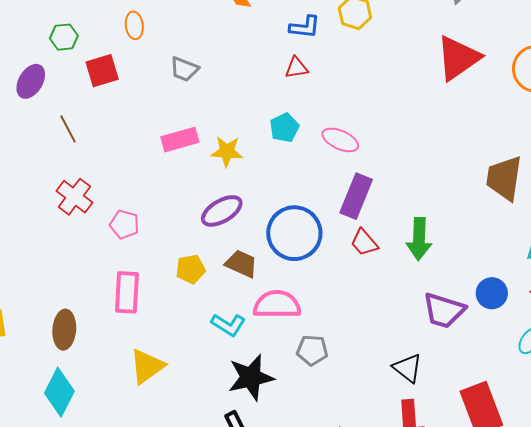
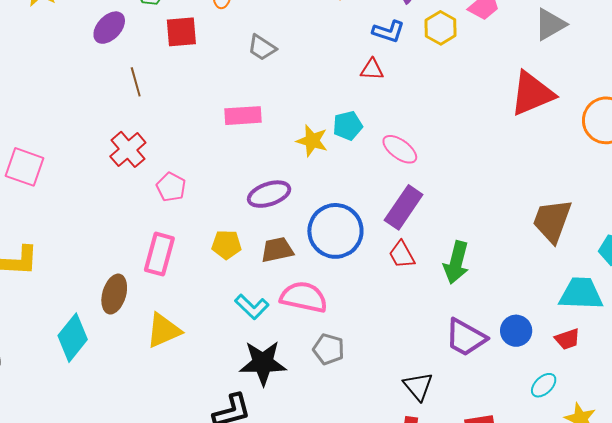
yellow star: (227, 151) -> (312, 141), moved
brown trapezoid: (241, 264) -> (277, 250), turned -48
brown ellipse: (64, 330) -> (114, 294), moved

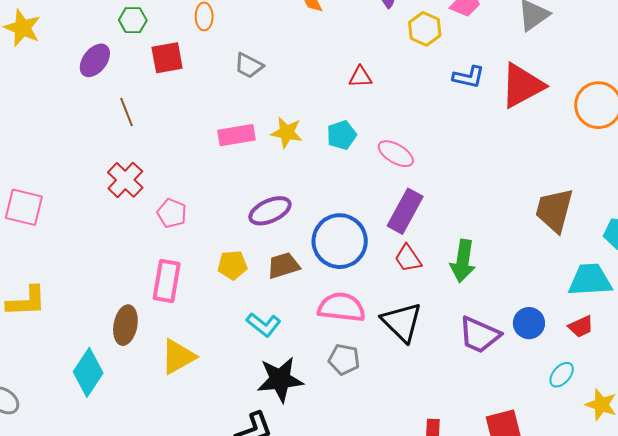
blue L-shape: (388, 31) -> (469, 77), moved
yellow star: (312, 141) -> (287, 132), moved
pink semicircle: (304, 297) -> (342, 307), moved
black triangle: (418, 386) -> (402, 322), moved, size x1.4

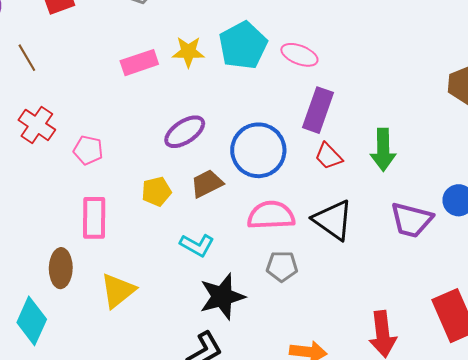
cyan pentagon: (342, 135) -> (243, 45), size x1.6

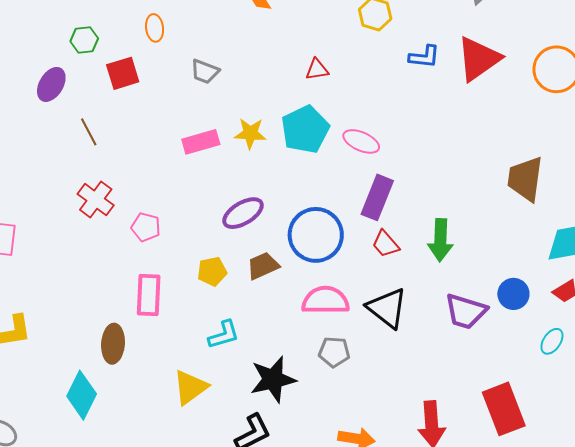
cyan L-shape: (197, 245) -> (224, 335), moved, turned -48
yellow triangle: (118, 291) -> (190, 387), moved

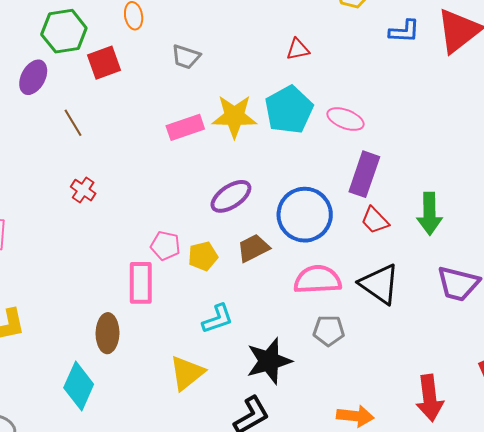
green hexagon: (84, 40) -> (64, 31), size x1.6
yellow star: (250, 133) -> (234, 116), size x1.4
red cross: (96, 200) -> (83, 190), size x0.7
pink pentagon: (146, 227) -> (165, 246), moved

